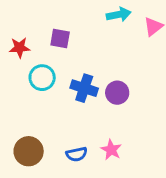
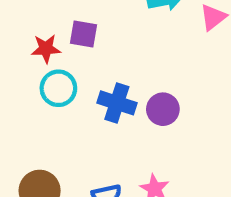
red star: (20, 48) -> (46, 49), moved

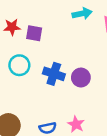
red star: (46, 49) -> (12, 27), moved

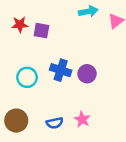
cyan circle: (19, 65) -> (27, 77), moved

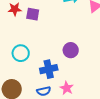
blue cross: (61, 70) -> (49, 69), moved, turned -30

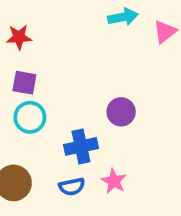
purple square: (33, 14) -> (24, 83), moved

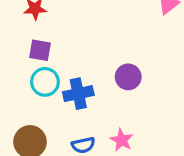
blue cross: (81, 146) -> (78, 94), moved

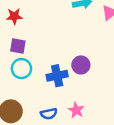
blue cross: (78, 94) -> (57, 76), moved

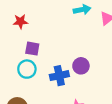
purple square: (18, 46) -> (32, 49), moved

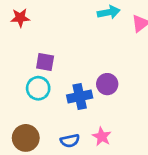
red star: (20, 22) -> (20, 18), moved

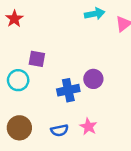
red star: (20, 18) -> (14, 19), turned -30
cyan circle: (38, 88) -> (18, 80), moved

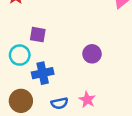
blue cross: (68, 90) -> (43, 73), moved

